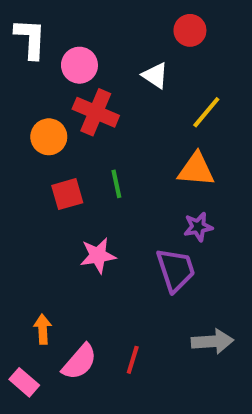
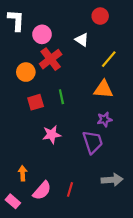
red cross: (96, 112) -> (51, 59), turned 30

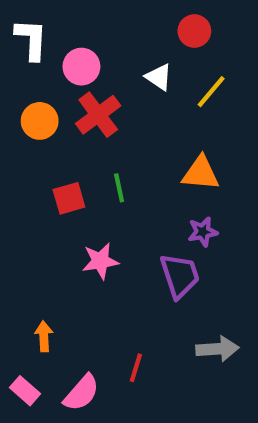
yellow line: (109, 59) -> (211, 92), moved
orange circle: (26, 72) -> (40, 121), moved
pink semicircle: (42, 191) -> (81, 393), moved

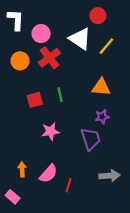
white triangle: (159, 77) -> (80, 39), size x1.6
pink semicircle: (81, 393) -> (48, 174), moved

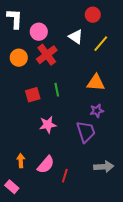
white triangle: (80, 39) -> (76, 37), size x0.7

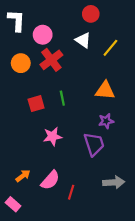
red circle: (93, 15) -> (91, 14), moved
orange arrow: (21, 161) -> (23, 176), turned 56

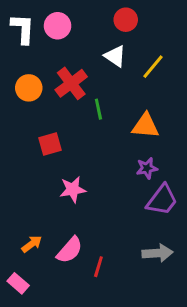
pink circle: (43, 35) -> (58, 26), moved
green line: (62, 98) -> (98, 109), moved
purple trapezoid: (94, 144) -> (162, 200), moved, turned 55

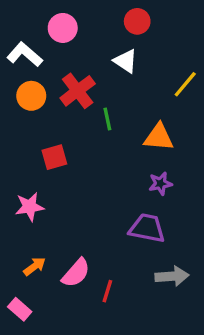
white L-shape: (23, 29) -> (25, 54), moved, turned -52
yellow line: (153, 67) -> (185, 84), moved
pink star: (73, 189) -> (30, 207), moved
purple trapezoid: (162, 200) -> (147, 228), moved, turned -116

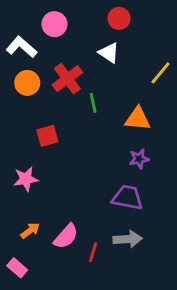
gray arrow: (172, 276) -> (128, 239), moved

